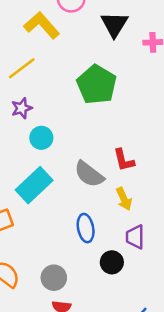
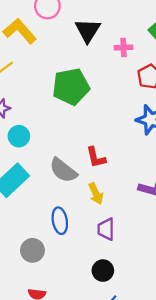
green pentagon: (97, 85) -> (71, 87), turned 30
black circle: (112, 262) -> (103, 271), moved
gray circle: (54, 278) -> (32, 250), moved

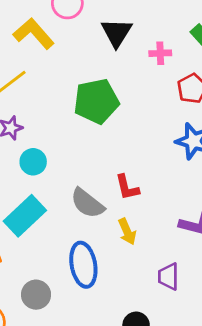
blue ellipse: (60, 221) -> (83, 265), size x1.4
purple trapezoid: (106, 229) -> (168, 277), moved
gray circle: (32, 250) -> (36, 295), moved

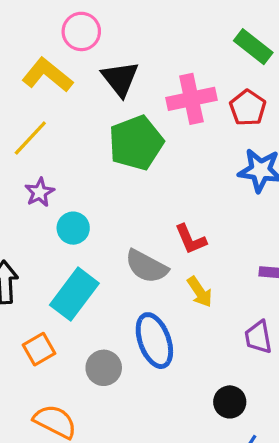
black triangle: (117, 33) -> (120, 79), moved
pink cross: (160, 53) -> (191, 99), moved, size x1.8
gray circle: (36, 295) -> (104, 368), moved

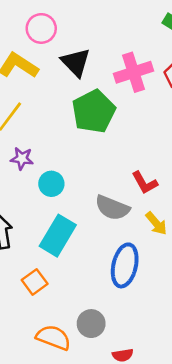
purple star: (40, 192) -> (22, 159), turned -30
blue ellipse: (154, 341) -> (125, 265), turned 39
gray circle: (104, 368) -> (91, 324), moved

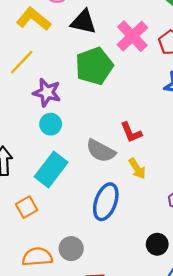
black triangle: (76, 62) -> (84, 22), turned -40
pink cross: (134, 72) -> (132, 36), turned -32
purple star: (22, 159) -> (47, 92), moved, size x1.4
orange semicircle: (53, 337) -> (37, 257), turned -32

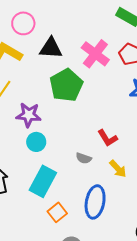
gray semicircle: (101, 151) -> (84, 158), size x0.6
orange square: (27, 207) -> (57, 212), moved

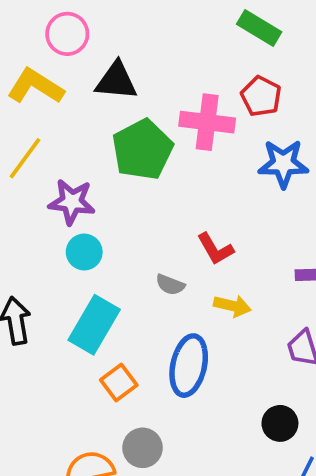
pink cross: (95, 54) -> (207, 122), moved, turned -32
yellow arrow: (118, 169) -> (232, 306), turned -36

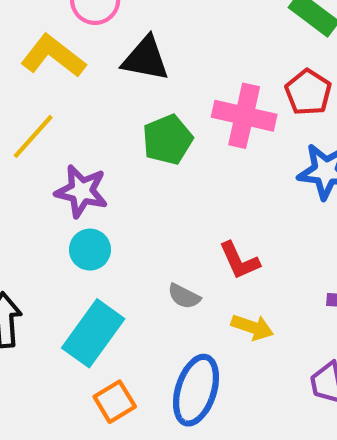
green pentagon: (142, 150) -> (168, 140), size x0.7

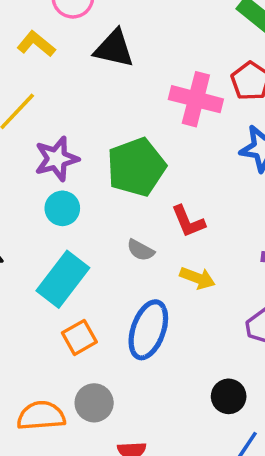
yellow L-shape: (53, 56) -> (36, 44), size x0.7
green pentagon: (168, 140) -> (136, 167), moved, size x1.4
purple star: (81, 191) -> (57, 159), turned -30

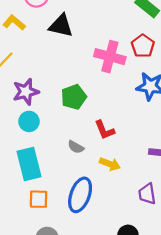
green pentagon: (136, 167) -> (74, 97), size x0.7
cyan rectangle: (63, 279) -> (29, 164), turned -52
orange square: (79, 337) -> (39, 199), turned 30

